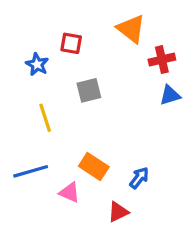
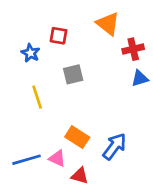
blue line: (31, 171) -> (26, 160), moved
blue arrow: (139, 178) -> (115, 146), size x1.5
red triangle: (118, 212) -> (80, 176), moved, turned 42

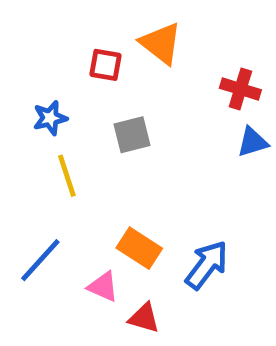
orange triangle: (108, 24) -> (161, 43), moved
red cross: (133, 49) -> (240, 89), turned 30
blue star: (30, 53) -> (50, 118), moved, turned 30
blue line: (26, 160) -> (40, 260), moved, turned -32

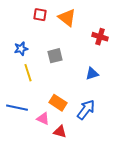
red square: (105, 65) -> (40, 15), moved
blue triangle: (252, 142) -> (92, 74), moved
blue line: (40, 260) -> (17, 108), turned 60

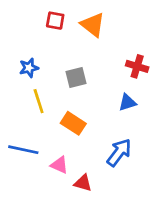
red cross: (100, 37) -> (137, 66), moved
orange rectangle: (58, 103) -> (73, 123), moved

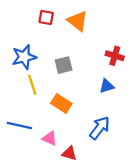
blue star: (29, 68) -> (24, 57), size x1.5

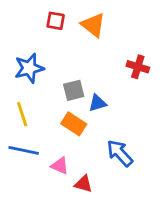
gray square: (64, 65) -> (74, 90), moved
yellow line: (32, 85) -> (22, 114), moved
blue triangle: (107, 86) -> (97, 103), moved
blue arrow: (100, 128) -> (120, 153), turned -80

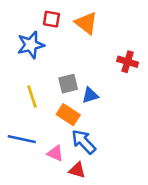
blue star: (29, 68) -> (31, 45), moved
yellow line: (22, 114) -> (32, 97), moved
blue arrow: (120, 153) -> (84, 142), moved

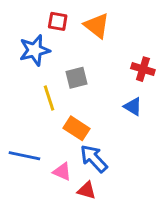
gray square: (68, 84) -> (76, 78), moved
blue triangle: (90, 95) -> (133, 107), moved, turned 48
yellow line: (32, 97) -> (49, 98), moved

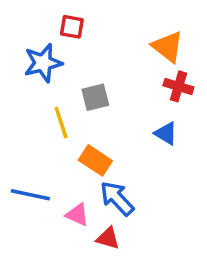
orange triangle: (97, 26) -> (168, 47), moved

